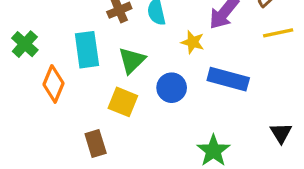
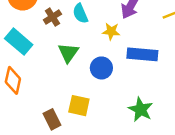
cyan rectangle: (87, 50) -> (19, 42), moved, turned -32
yellow square: (123, 102) -> (79, 106), moved

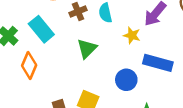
blue circle: (101, 68) -> (126, 80), moved

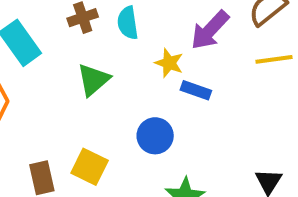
blue rectangle: (158, 63) -> (196, 90), moved, size x0.6

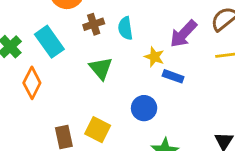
green triangle: (93, 80) -> (101, 68), turned -30

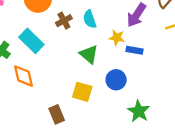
green triangle: (101, 68) -> (89, 54), moved
orange diamond: (32, 83) -> (24, 76), turned -30
yellow square: (98, 130) -> (82, 92), moved

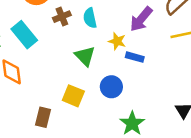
brown rectangle: (57, 114) -> (43, 117), turned 30

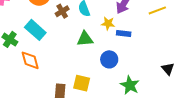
green triangle: (85, 56) -> (85, 39), turned -42
yellow square: (73, 96) -> (82, 83), moved

